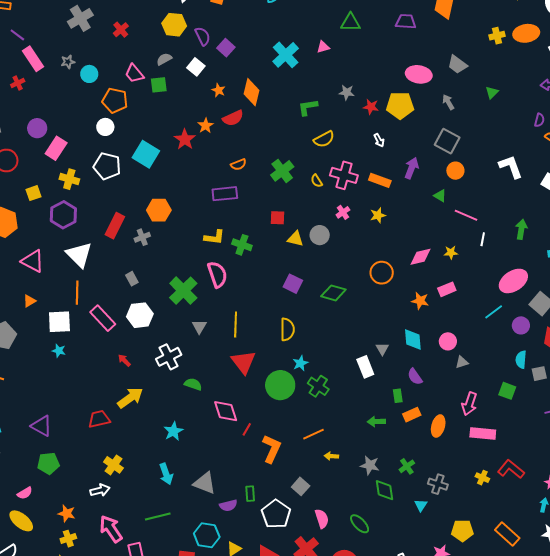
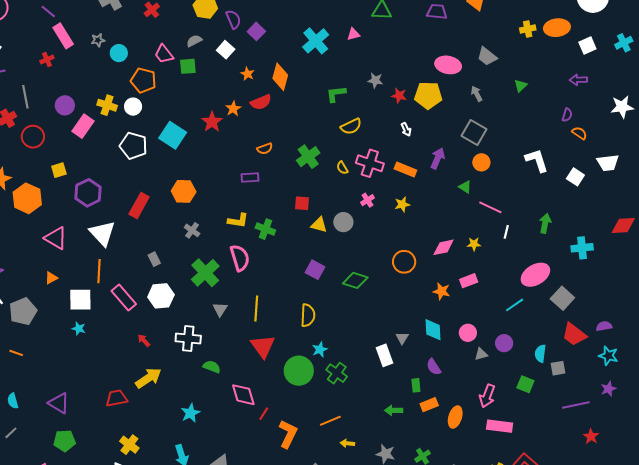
yellow cross: (69, 179) -> (107, 105), moved
purple rectangle: (225, 194) -> (250, 177), size x0.7
gray cross: (142, 237) -> (192, 230), moved, turned -35
purple circle: (521, 325) -> (504, 343), moved
white cross: (169, 357) -> (188, 339), turned 30

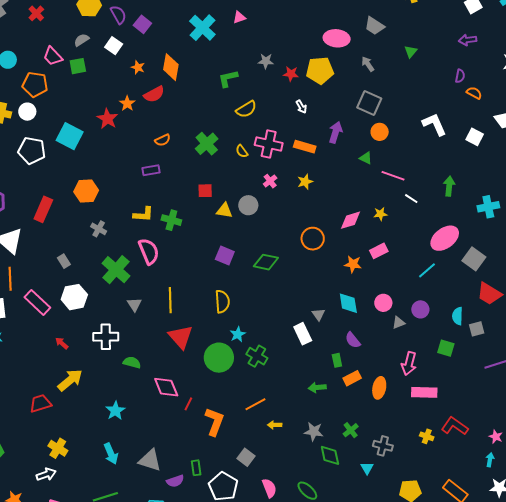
white line: (506, 232) -> (411, 199), turned -64

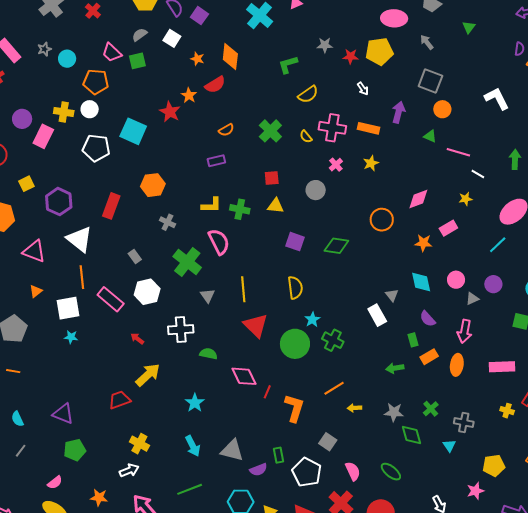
yellow triangle: (224, 210) -> (276, 206), moved
yellow star: (380, 214) -> (466, 199), moved
pink arrow: (409, 364) -> (465, 331), moved

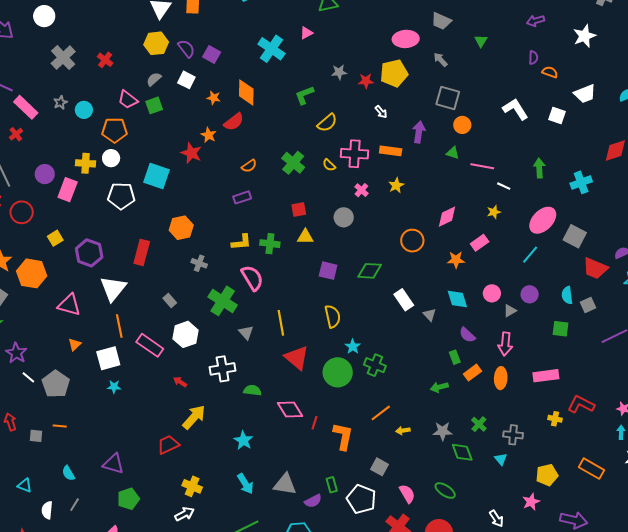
white triangle: (79, 239) -> (113, 289), turned 36
white rectangle: (377, 315) -> (404, 300), moved

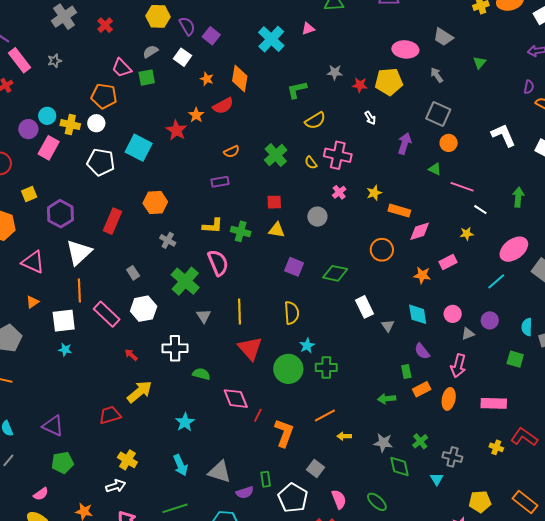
cyan circle: (84, 110) -> (47, 116), moved
orange rectangle: (391, 151) -> (399, 211), moved
green cross: (375, 365) -> (326, 367), turned -30

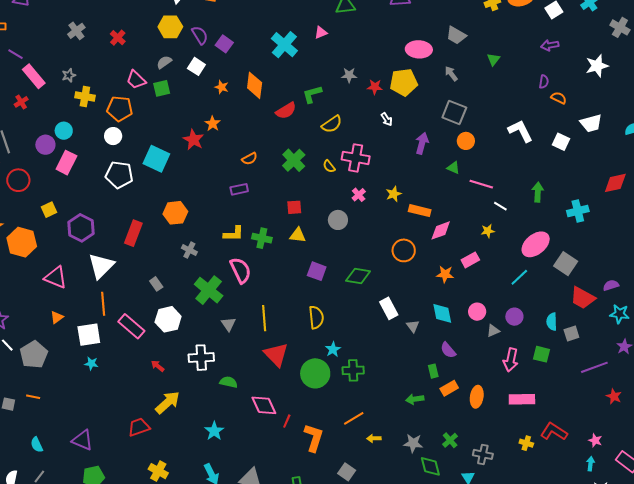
gray cross: (64, 17) -> (76, 31), size x0.7
red semicircle: (223, 106) -> (286, 111), moved
yellow cross: (70, 125) -> (85, 96), moved
pink arrow: (458, 366) -> (511, 360), moved

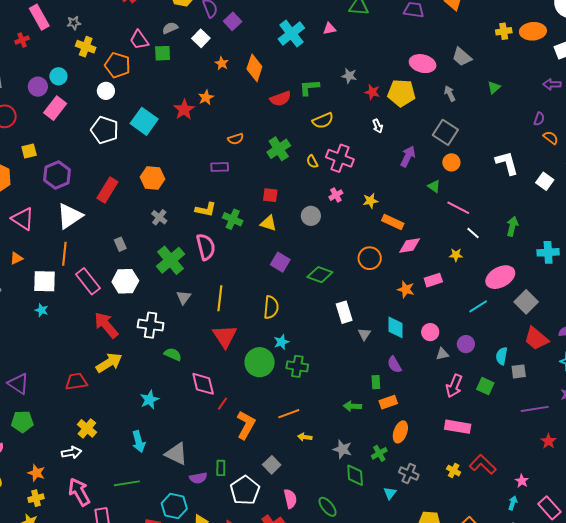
red arrow: (158, 366) -> (106, 325), size x2.0
orange ellipse: (477, 397) -> (400, 432), moved

